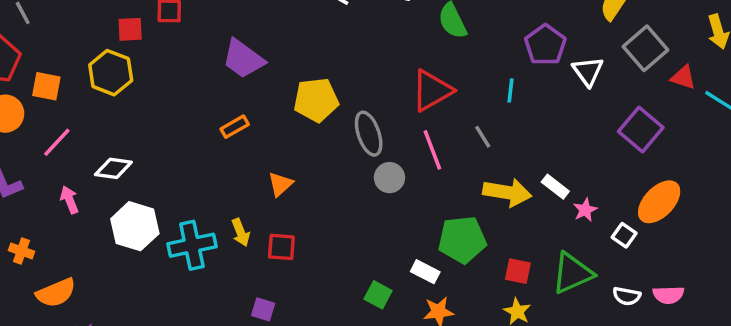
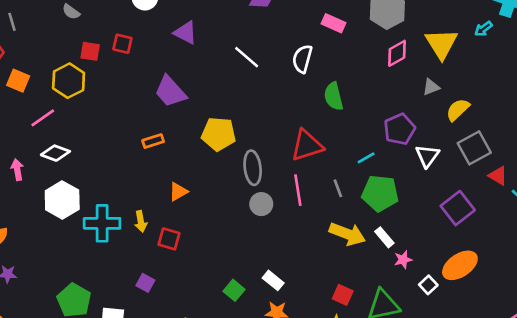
cyan line: (511, 90) -> (366, 158), turned 42
pink line: (57, 142) -> (43, 118), moved
green pentagon: (462, 240) -> (380, 193), moved

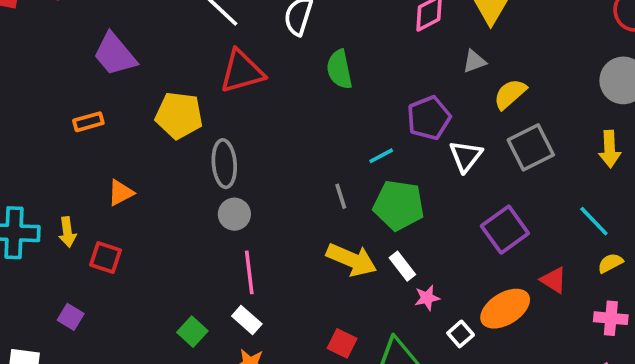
red triangle: (307, 145) -> (242, 71), moved
red triangle: (498, 176) -> (554, 280), moved
pink line: (298, 190) -> (249, 272), moved

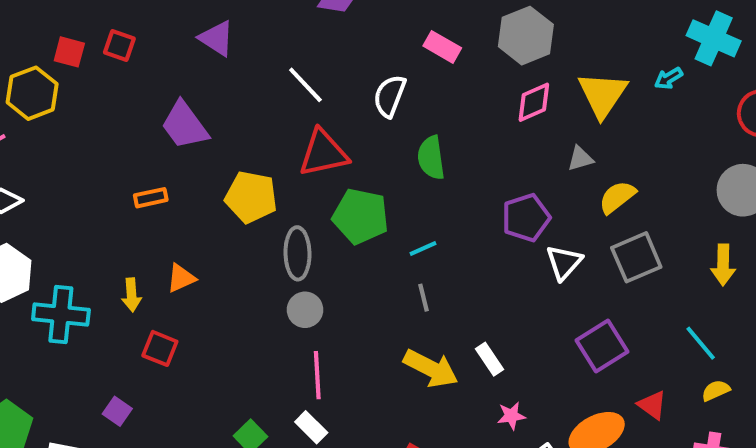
cyan line: (381, 156) -> (423, 248), moved
green pentagon: (399, 205) -> (361, 216), moved
yellow arrow: (67, 232) -> (131, 295), moved
white rectangle: (402, 266) -> (490, 359), moved

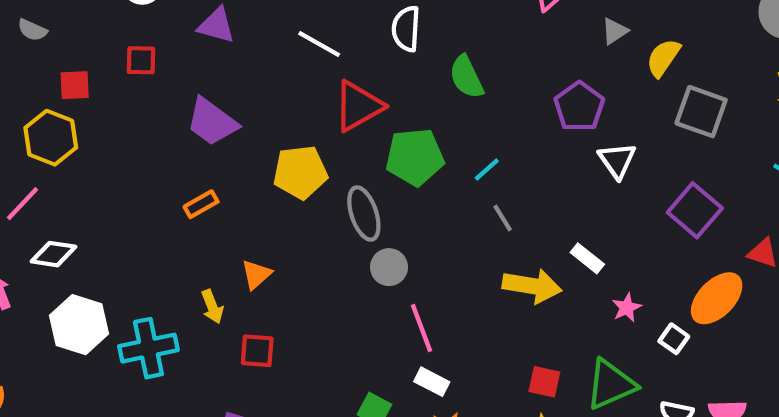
red square: (119, 46) -> (141, 60), moved
gray square: (636, 257) -> (701, 112), turned -30
white triangle: (564, 262) -> (617, 160), moved

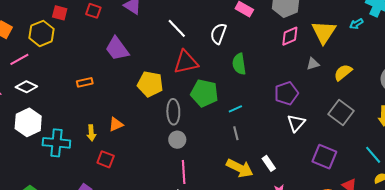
yellow semicircle: (663, 58) -> (343, 72), moved
orange rectangle: (201, 204) -> (85, 82), moved
purple square: (695, 210) -> (324, 157), turned -35

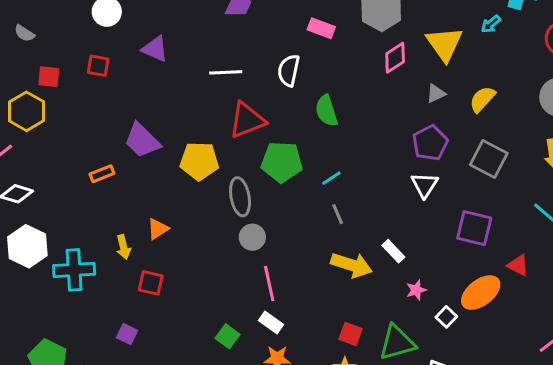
white line: (177, 28) -> (226, 72), turned -40
purple trapezoid: (117, 49) -> (142, 140), moved
purple pentagon: (286, 93) -> (430, 143), moved

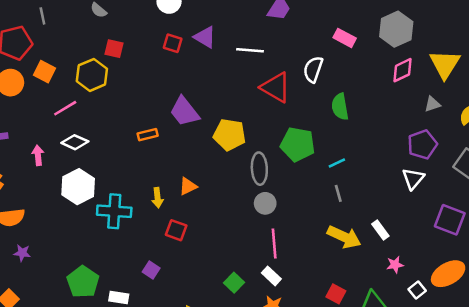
red square: (98, 66) -> (173, 43), moved
white line: (226, 72) -> (250, 50), moved
red triangle: (247, 120) -> (276, 87), moved, turned 44

